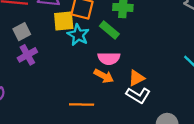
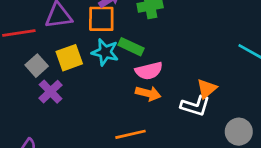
yellow square: (64, 21) -> (69, 58), moved
green rectangle: (109, 30) -> (131, 47), moved
orange triangle: (136, 78) -> (207, 89), moved

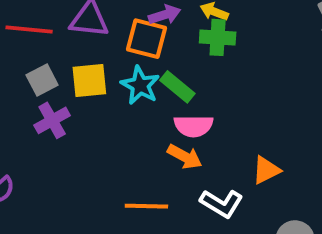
white L-shape: (195, 106) -> (222, 203), moved

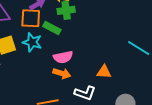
green rectangle: (177, 87) -> (52, 28), moved
orange triangle: (266, 170) -> (104, 72), turned 42

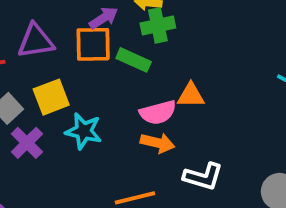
cyan star: (32, 42) -> (84, 131), moved
orange triangle: (104, 72) -> (191, 95), moved

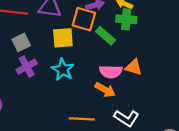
yellow square: (51, 97) -> (63, 38), moved

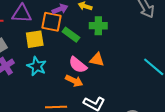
green cross: (126, 19) -> (98, 26), moved
pink semicircle: (111, 72) -> (78, 65), turned 42

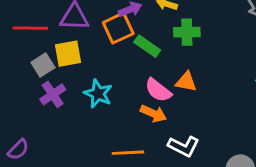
orange square: (51, 22) -> (118, 28), turned -35
yellow square: (35, 39) -> (68, 54), moved

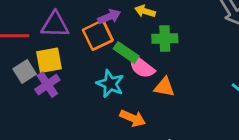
pink semicircle: (158, 90) -> (142, 67), moved
purple cross: (53, 94) -> (47, 85), moved
cyan star: (98, 94) -> (110, 84), moved

